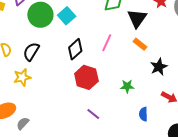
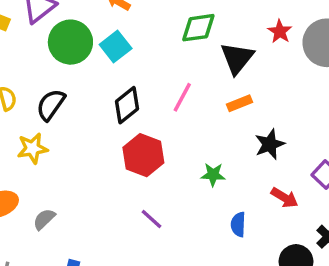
orange rectangle: (140, 44) -> (240, 103), turned -64
gray semicircle: (23, 123) -> (44, 219), moved

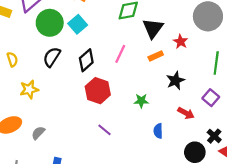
red star: (280, 31) -> (181, 42), moved
black semicircle: (51, 105) -> (52, 57), moved

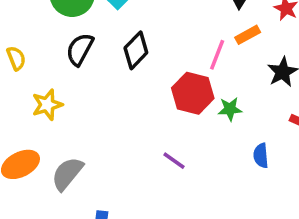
pink line: (120, 54) -> (217, 55), moved
red hexagon: (98, 91) -> (193, 93), moved
gray semicircle: (38, 133) -> (67, 174), size x1.5

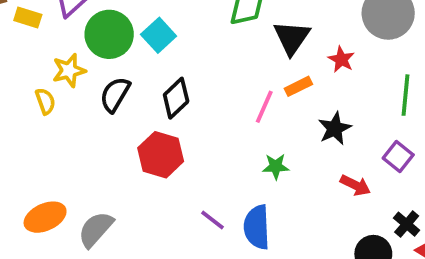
red hexagon: (193, 93) -> (161, 155), moved
yellow star: (47, 105) -> (69, 70), moved
blue semicircle: (261, 156) -> (257, 227), moved, size x1.6

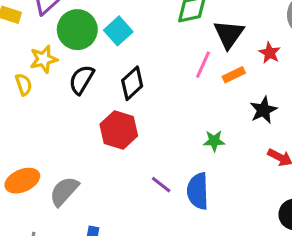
pink line: (264, 107) -> (203, 65), moved

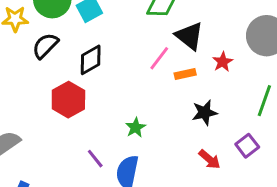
black triangle: (229, 34) -> (189, 36), turned -40
green star: (214, 141) -> (136, 127), moved, turned 30

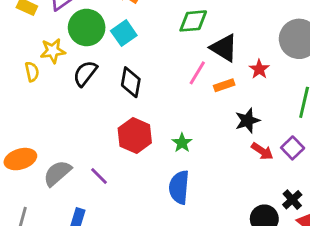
black diamond: (91, 60) -> (131, 82), turned -44
red hexagon: (68, 100) -> (135, 135), moved
purple line: (95, 159) -> (99, 176), moved
red arrow: (209, 159) -> (262, 151), moved

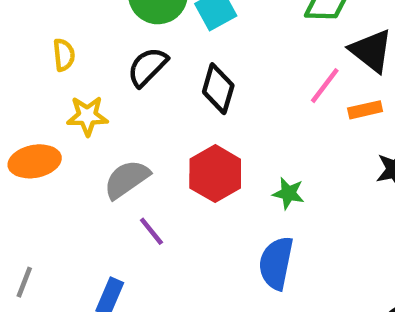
yellow star: (53, 51) -> (87, 116), moved
green star: (182, 143) -> (288, 193), turned -30
orange ellipse: (20, 159) -> (35, 161), moved
gray semicircle: (57, 173) -> (127, 179), moved

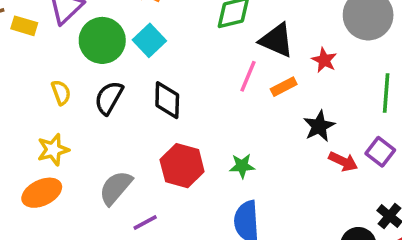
yellow semicircle: (64, 55) -> (61, 92), moved
yellow star: (87, 116) -> (53, 150), moved
purple line: (151, 231) -> (145, 223), turned -65

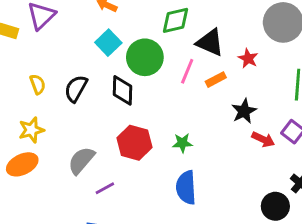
green circle: (102, 40) -> (145, 57), moved

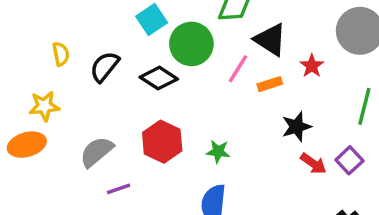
black diamond: (123, 90) -> (159, 78), turned -68

